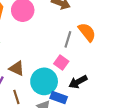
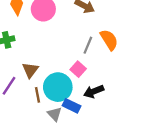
brown triangle: (17, 68) -> (30, 70), turned 35
brown line: (16, 97) -> (37, 95), moved

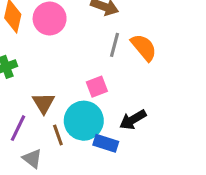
gray line: (88, 45) -> (115, 45), moved
pink square: (78, 69) -> (97, 87), moved, turned 35
gray triangle: (55, 114) -> (32, 158), moved

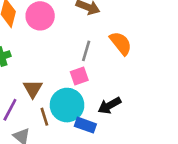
gray line: (115, 45) -> (86, 51), moved

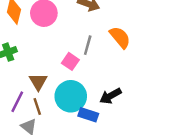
pink square: (79, 76) -> (70, 61), moved, turned -35
brown line: (44, 117) -> (37, 107), moved

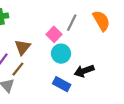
cyan circle: (71, 96) -> (61, 54), moved, size x0.7
brown line: (37, 107) -> (18, 69), turned 48

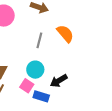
pink square: (54, 34) -> (27, 86), moved

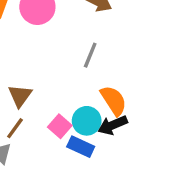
orange semicircle: (65, 34) -> (114, 100), moved
cyan circle: (35, 70) -> (87, 121), moved

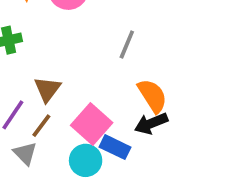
cyan circle: (87, 121) -> (86, 160), moved
pink square: (60, 126) -> (92, 124), size x1.5

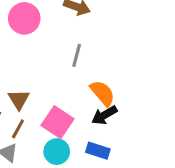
blue rectangle: (115, 147) -> (98, 151), moved

